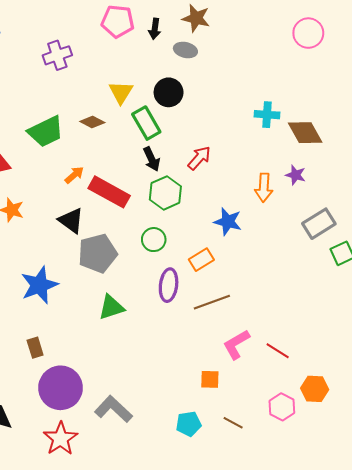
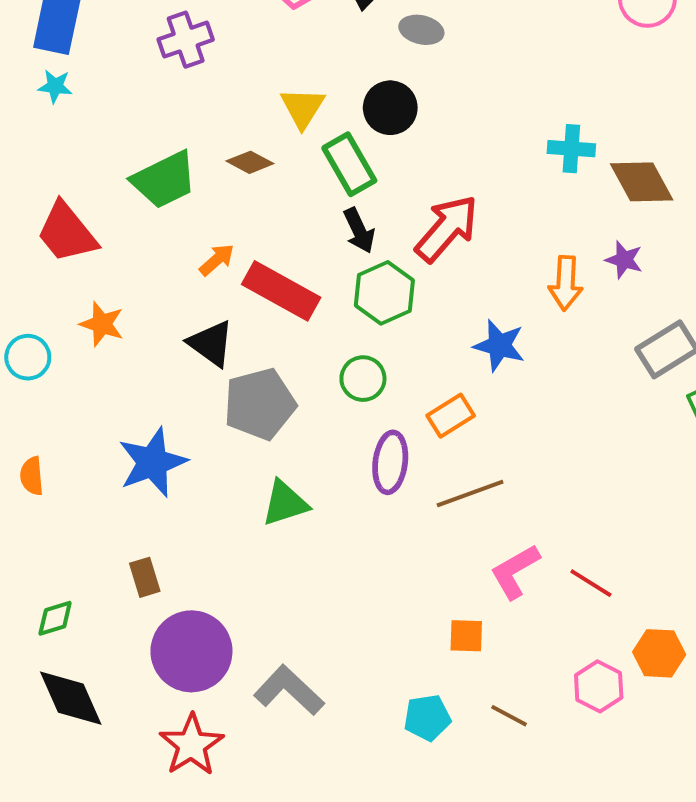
red arrow: (199, 158) -> (447, 229), size x1.5

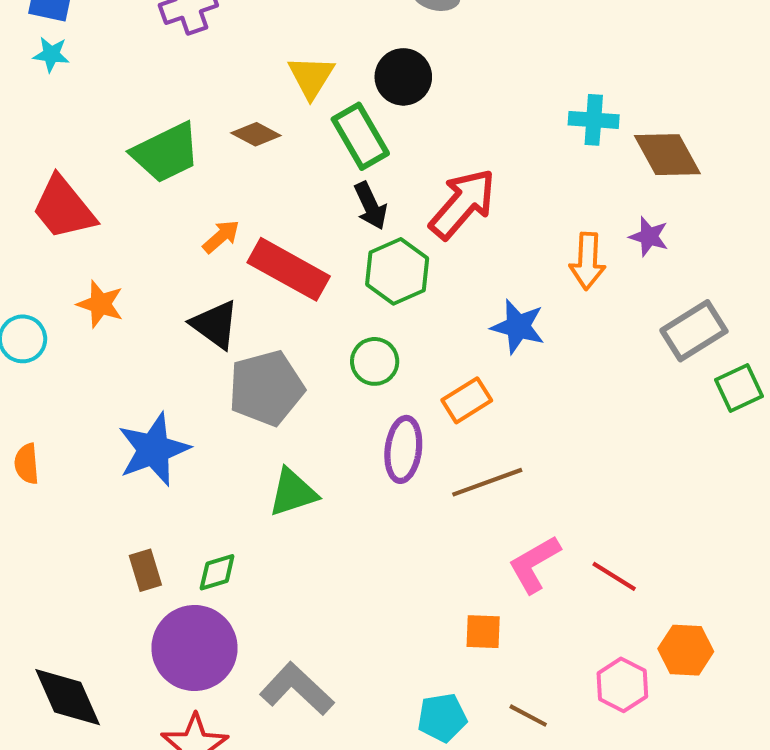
green diamond: (55, 618) -> (217, 572), moved

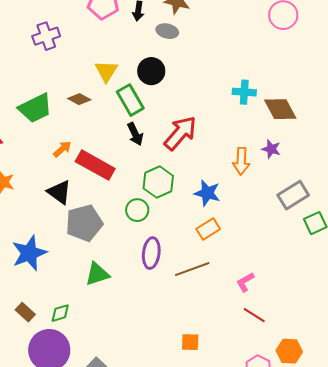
green hexagon: (397, 271) -> (158, 182), moved
orange rectangle: (467, 400) -> (208, 229), moved
pink L-shape: (534, 564) -> (245, 282), moved, size x0.7
brown rectangle: (145, 570) -> (25, 312), turned -30

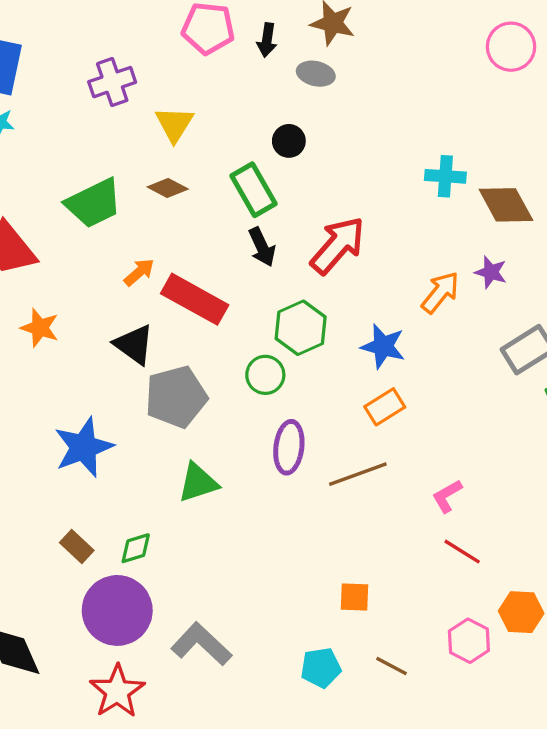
yellow triangle: (106, 71) -> (174, 124), moved
black circle: (151, 71) -> (289, 141), size x0.7
orange arrow: (241, 161) -> (440, 292), turned -144

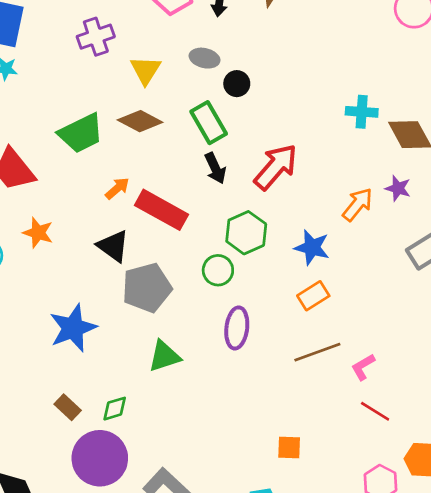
gray ellipse: (316, 74) -> (205, 58), moved
brown diamond: (168, 188) -> (140, 121), size x1.4
brown line: (358, 474) -> (317, 352), moved

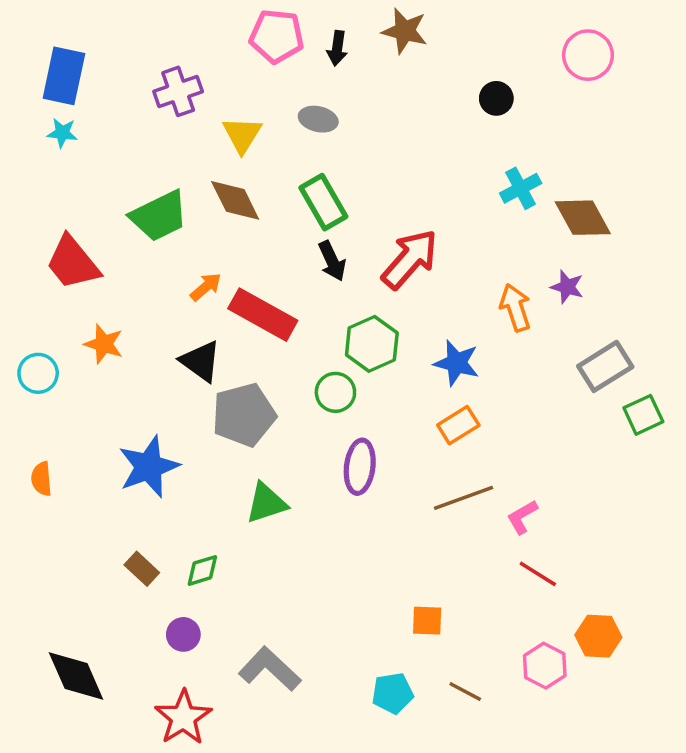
black circle: (237, 84) -> (496, 98), moved
cyan cross: (362, 112) -> (521, 188), turned -32
brown diamond: (140, 121) -> (235, 200), turned 36
orange arrow: (358, 204) -> (515, 308), turned -57
purple circle: (100, 458) -> (183, 634), size x0.5

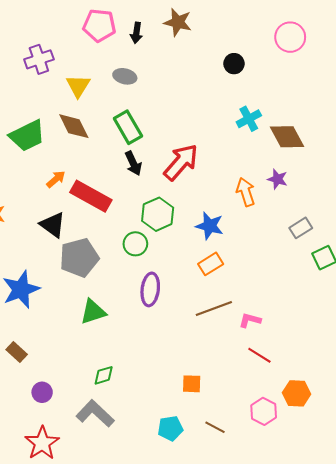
gray rectangle: (605, 366) -> (301, 228), size x0.7
pink L-shape: (522, 517) -> (250, 320), turned 45
green diamond: (202, 570) -> (104, 375), moved

